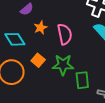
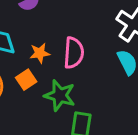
orange star: (40, 28) -> (40, 53), moved

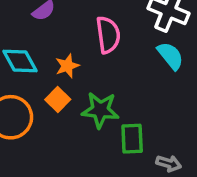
pink semicircle: (74, 53) -> (108, 35), moved

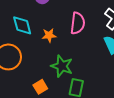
orange square: (58, 100) -> (40, 87), moved

